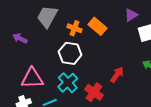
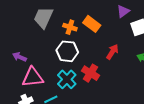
purple arrow: (20, 38) -> (19, 57), moved
red arrow: (117, 75) -> (112, 52), moved
red cross: (94, 92) -> (90, 73), moved

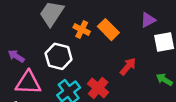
white hexagon: (67, 51) -> (59, 56), moved

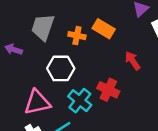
purple arrow: (16, 56) -> (14, 49), moved
red arrow: (128, 67) -> (133, 61), turned -60

